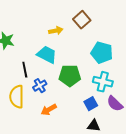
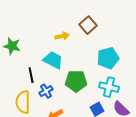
cyan pentagon: (102, 53) -> (108, 58), turned -30

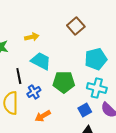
yellow arrow: (62, 36) -> (32, 37), moved

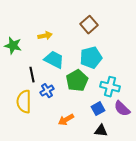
cyan pentagon: (96, 59) -> (91, 58), moved
green pentagon: (64, 82) -> (77, 81), turned -30
orange arrow: (43, 116) -> (66, 120), moved

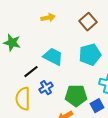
yellow arrow: (45, 36) -> (48, 18), moved
black line: (32, 75) -> (31, 72), turned 63
green pentagon: (77, 81) -> (76, 96), moved, turned 30

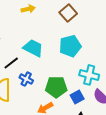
blue cross: (46, 88) -> (26, 79), turned -32

